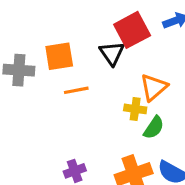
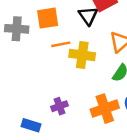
yellow cross: (135, 109) -> (82, 55), moved, size x1.5

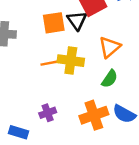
orange square: (48, 18) -> (54, 23), moved
orange line: (61, 44) -> (50, 63), moved

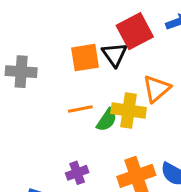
yellow cross: (71, 61) -> (129, 111), moved
green semicircle: (110, 79) -> (107, 120), moved

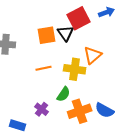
green semicircle: (107, 120) -> (64, 94), moved
purple cross: (77, 173) -> (42, 109), turned -32

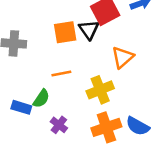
yellow cross: (75, 69) -> (100, 90), moved, turned -30
green semicircle: (64, 94) -> (41, 99), moved
blue rectangle: (18, 125) -> (21, 107), moved

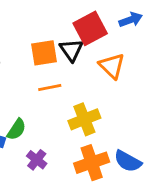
orange triangle: (123, 57) -> (112, 66), moved, turned -35
orange line: (61, 74) -> (50, 88), moved

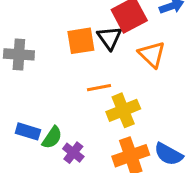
orange line: (50, 88) -> (99, 88), moved
green semicircle: (17, 129) -> (52, 138), moved

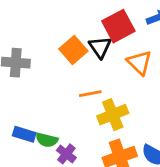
orange square: (81, 41) -> (73, 50), turned -32
green semicircle: (52, 138) -> (47, 140), turned 70

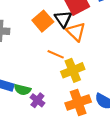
orange triangle: (139, 63) -> (76, 32), moved
orange line: (90, 94) -> (56, 54), turned 35

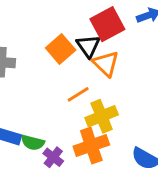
orange line: (56, 54) -> (78, 94), turned -56
orange cross: (78, 102) -> (91, 146), moved

